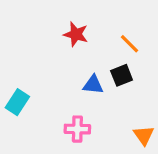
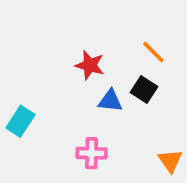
red star: (76, 34) -> (90, 65), moved
black square: (122, 75) -> (144, 90), turned -35

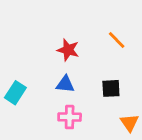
black square: (144, 90) -> (111, 88), moved, turned -36
blue triangle: (110, 101) -> (65, 84), moved

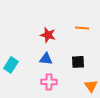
orange line: (117, 40) -> (82, 28), turned -40

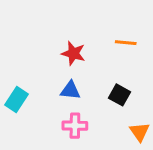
black square: (78, 62) -> (120, 95), turned 32

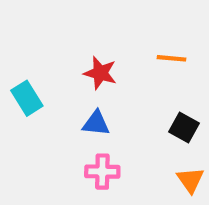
black square: (120, 95) -> (184, 128), moved
cyan rectangle: (16, 100) -> (27, 98), moved, turned -65

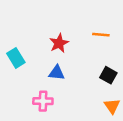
red star: (100, 73) -> (59, 43), turned 30
pink cross: (102, 172) -> (43, 101), moved

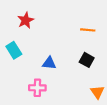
red star: (59, 43) -> (26, 20), moved
black square: (108, 75) -> (87, 60), moved

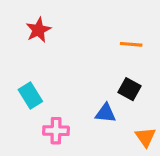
cyan rectangle: (14, 50) -> (30, 95), moved
blue triangle: (49, 63) -> (106, 113), moved

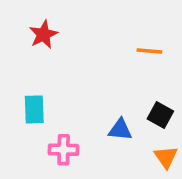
black square: (130, 89) -> (160, 115), moved
cyan rectangle: (30, 95) -> (34, 109), turned 30

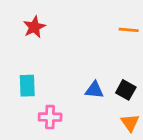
orange line: (149, 51) -> (129, 30), moved
blue triangle: (120, 130) -> (94, 90), moved

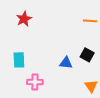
black square: (126, 90) -> (87, 55), moved

